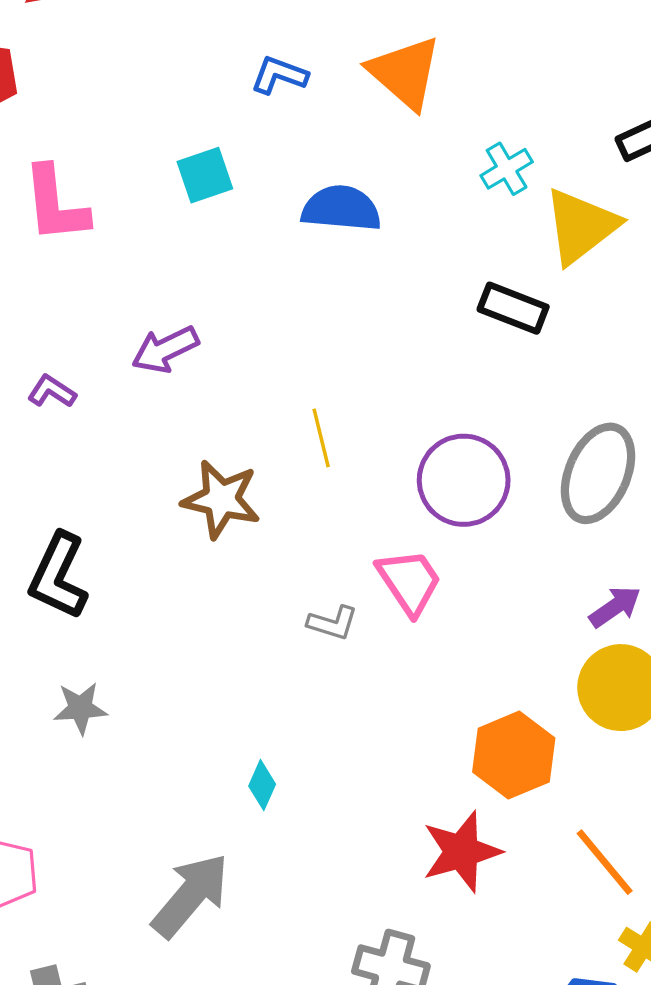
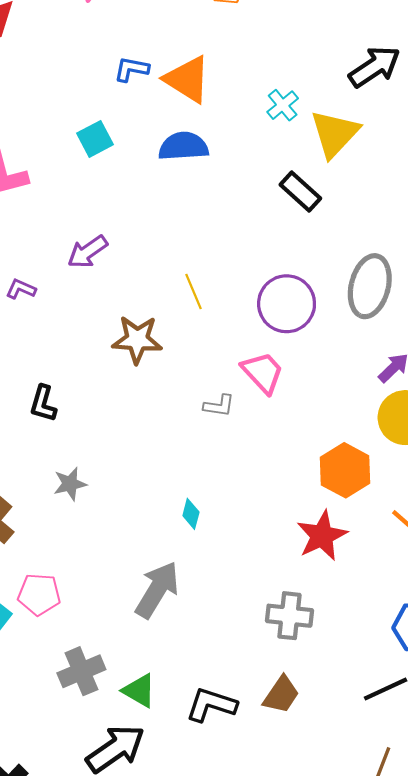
orange triangle: (405, 73) -> (187, 79), moved
black rectangle: (513, 308) -> (300, 191), turned 30
black L-shape: (58, 576) -> (43, 404), size x0.7

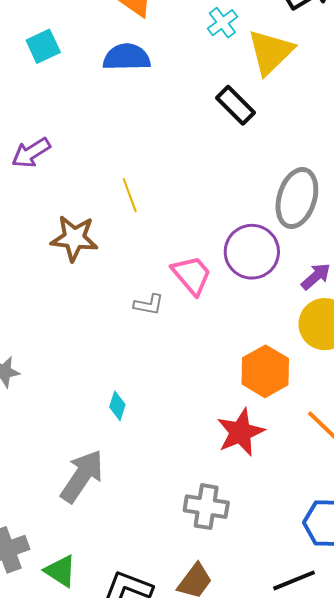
purple circle: (287, 304) -> (252, 252), moved

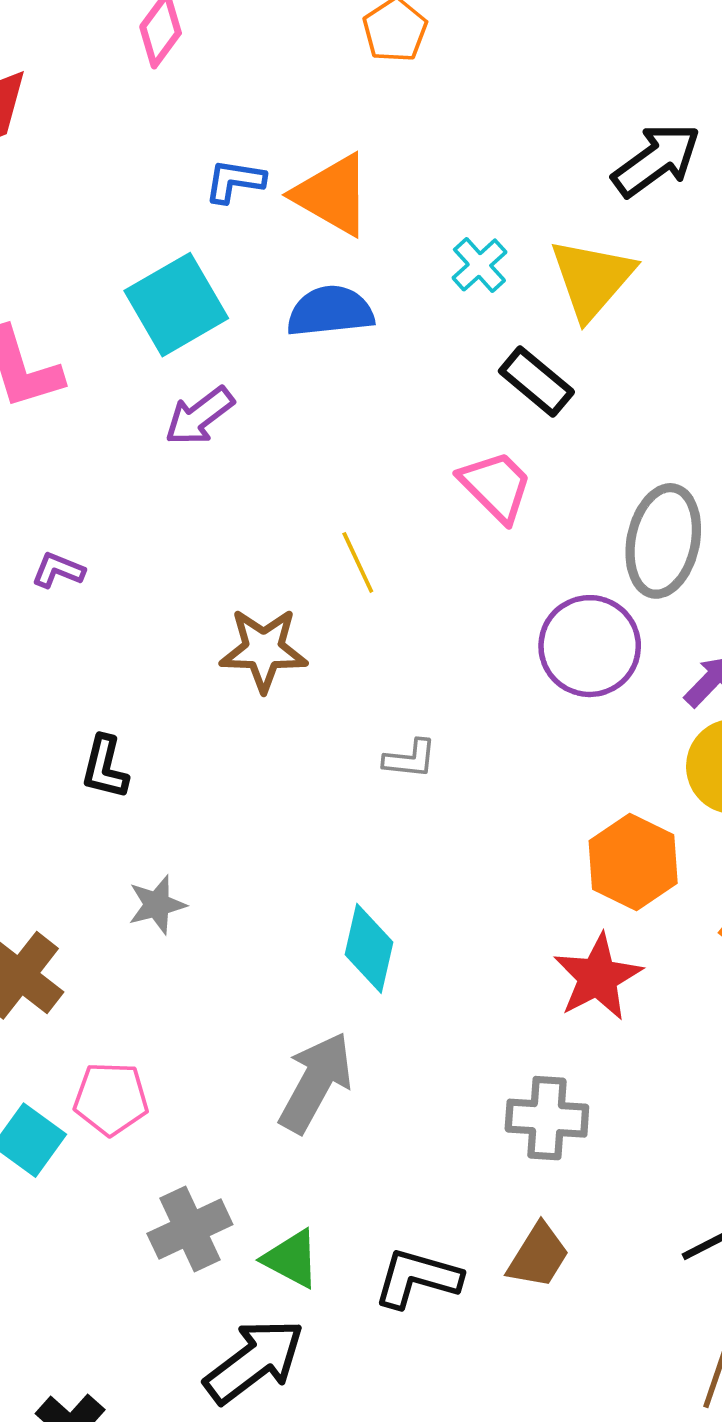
cyan cross: (222, 23) -> (479, 265), moved
cyan square: (43, 46) -> (176, 305), size x1.6
purple arrow: (31, 153) -> (199, 416), moved
pink trapezoid: (192, 275) -> (496, 486), moved
cyan diamond: (117, 406) -> (369, 948), size x1.6

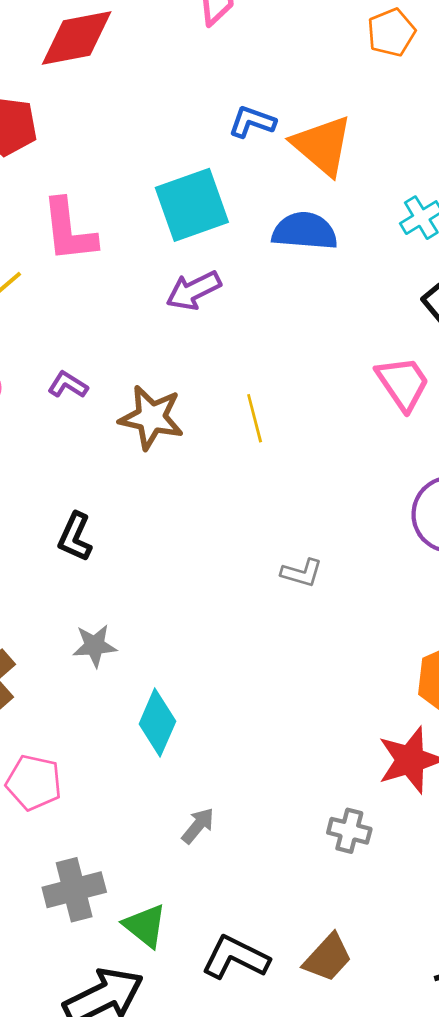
yellow line: (358, 562) -> (255, 418), moved
brown star: (264, 650) -> (151, 417), moved
cyan diamond: (369, 948) -> (157, 723), moved
gray arrow: (316, 1082) -> (198, 826), moved, size x0.5
gray cross: (547, 1118) -> (349, 831), moved, size x0.7

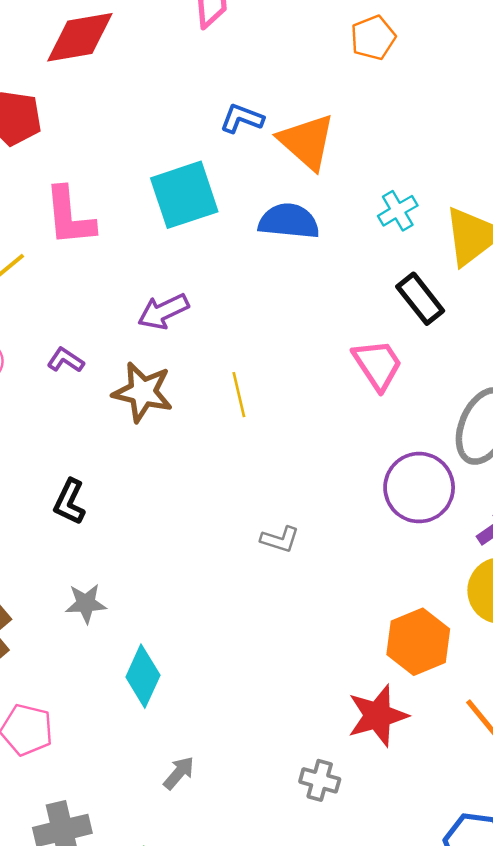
purple arrow: (194, 291) -> (163, 311), moved

